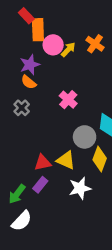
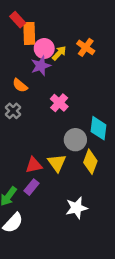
purple star: (30, 65) -> (41, 66), moved
yellow triangle: (66, 160) -> (57, 163), turned 30
white star: (80, 188) -> (77, 208), moved

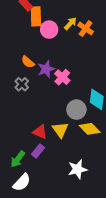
yellow arrow: (59, 53) -> (70, 23), moved
purple star: (41, 66) -> (46, 69), moved
yellow diamond: (90, 162) -> (90, 129), turned -65
red triangle: (34, 165) -> (40, 132), turned 35

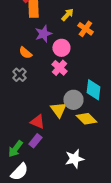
orange cross: (86, 29) -> (85, 29), moved
pink circle: (49, 30) -> (61, 48), moved
purple star: (46, 69) -> (43, 34), moved
yellow triangle: (60, 130) -> (58, 110), moved

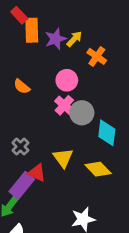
purple star: (43, 34) -> (56, 39), moved
gray cross: (19, 75) -> (20, 147), moved
gray circle: (73, 100) -> (82, 113), moved
purple rectangle: (35, 141) -> (22, 185), moved, size x1.5

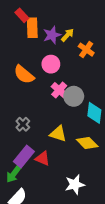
pink circle: (67, 80) -> (51, 64), moved
orange semicircle: (22, 86) -> (24, 74), size x1.5
yellow triangle: (63, 158) -> (58, 134), turned -36
red triangle: (37, 173) -> (43, 159), moved

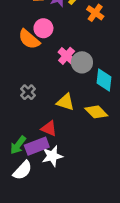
pink circle: (51, 64) -> (43, 28), moved
purple rectangle: (24, 156) -> (37, 146), moved, turned 30
white star: (75, 184) -> (52, 156), moved

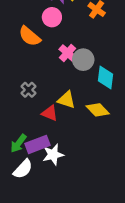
pink circle: (43, 28) -> (52, 17), moved
red triangle: (49, 128) -> (50, 113), moved

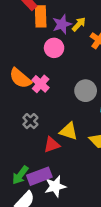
orange semicircle: (30, 36) -> (20, 78), moved
pink cross: (68, 53) -> (41, 84), moved
red triangle: (50, 113) -> (52, 145), turned -42

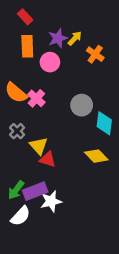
orange rectangle: (41, 16) -> (27, 46), moved
gray cross: (30, 121) -> (17, 131), moved
yellow triangle: (69, 131) -> (39, 146), moved, turned 30
red triangle: (52, 145) -> (48, 159), turned 36

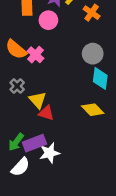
gray circle: (82, 105) -> (93, 54), moved

